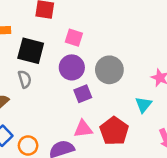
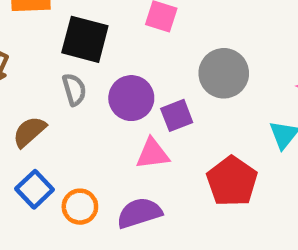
purple circle: (72, 67) -> (131, 98), moved
pink triangle: (83, 129) -> (153, 154), moved

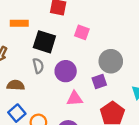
purple square: (177, 115) -> (99, 81), moved
brown semicircle: (29, 132) -> (16, 85), turned 42

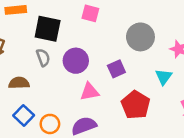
gray circle: (111, 61) -> (140, 37), moved

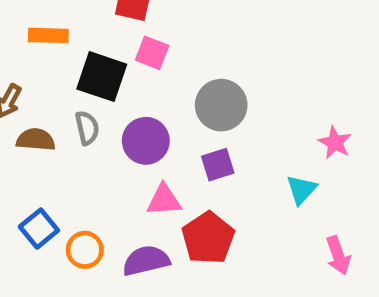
pink square: (90, 13) -> (152, 53), moved
gray circle: (140, 37) -> (221, 105), moved
brown semicircle: (19, 83) -> (36, 140), moved
red pentagon: (136, 105) -> (208, 238), moved

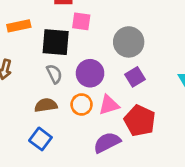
brown semicircle: (36, 140) -> (46, 105), moved
orange circle: (85, 250) -> (82, 104), moved

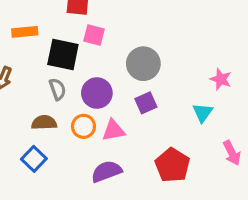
red pentagon: (140, 121) -> (172, 165), moved

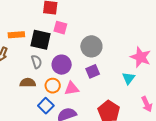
orange rectangle: (25, 32) -> (16, 35), moved
pink star: (221, 79) -> (141, 57), size x1.5
blue square: (34, 159) -> (46, 106), moved

